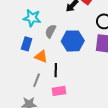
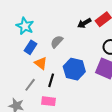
cyan star: (32, 18) -> (25, 26), moved
blue hexagon: (73, 41) -> (74, 69), moved

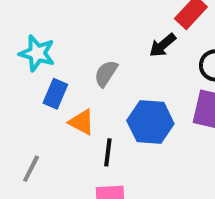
black arrow: (84, 23) -> (163, 45), moved
gray line: (30, 85) -> (31, 169), moved

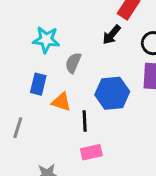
cyan star: (37, 53) -> (46, 40), moved
gray line: (31, 169) -> (18, 128), moved

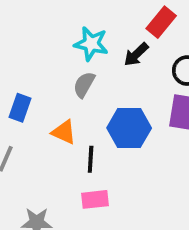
cyan star: (46, 40) -> (91, 44), moved
blue rectangle: (38, 84) -> (20, 108), moved

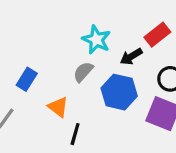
blue hexagon: (129, 128) -> (119, 92), moved

